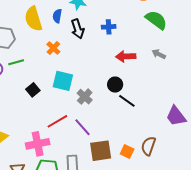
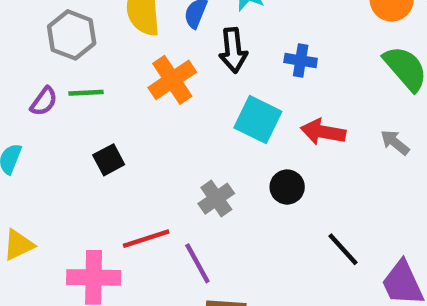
orange cross: (53, 48) -> (172, 80), size x1.5
cyan square: (63, 81) -> (258, 120), moved
black line: (127, 101) -> (343, 249), moved

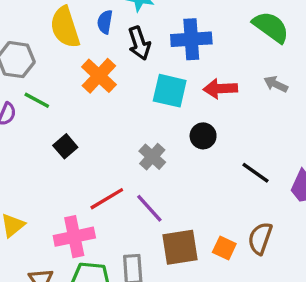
blue cross: (301, 60) -> (191, 39), size x1.6
green line: (86, 93) -> (37, 100), turned 44

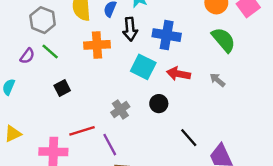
orange cross: (99, 76) -> (97, 45), turned 30

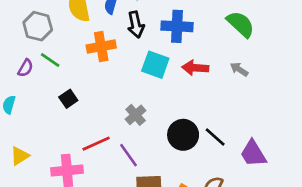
black circle: (159, 104) -> (183, 135), moved, size x1.5

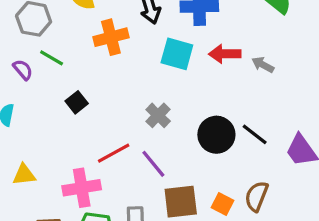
purple semicircle: (25, 68) -> (23, 70), turned -66
gray arrow: (239, 69) -> (263, 65), moved
yellow triangle: (20, 156) -> (24, 175), turned 30

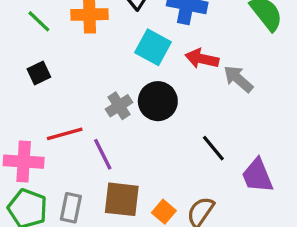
green line: (52, 58) -> (39, 21), moved
gray arrow: (263, 65) -> (238, 79), size x1.4
black circle: (216, 135) -> (158, 101), moved

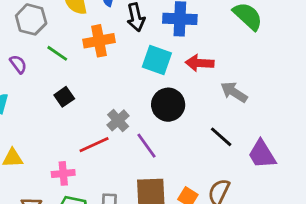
gray arrow: (238, 79) -> (234, 92), moved
gray cross: (119, 106) -> (118, 120), moved
purple line: (103, 154) -> (147, 146), moved
pink cross: (24, 162) -> (63, 173), size x0.7

